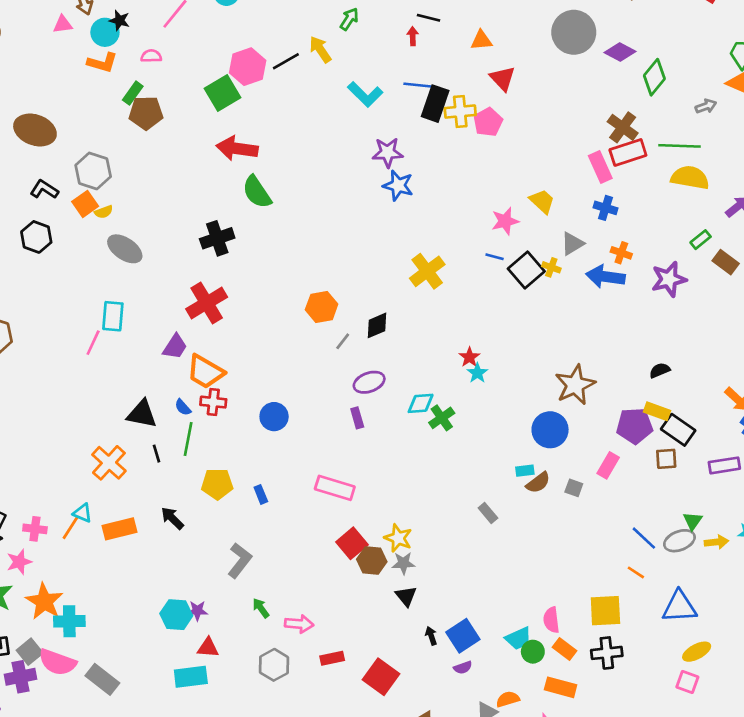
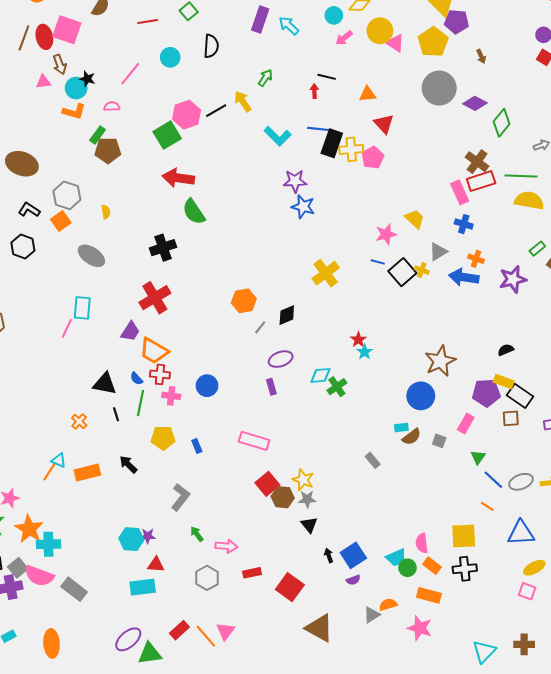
yellow semicircle: (104, 212) -> (106, 212), moved, turned -80
orange cross: (109, 463) -> (79, 421), size x0.6
green triangle: (693, 521) -> (478, 457), moved
pink cross: (35, 529) -> (171, 396), moved

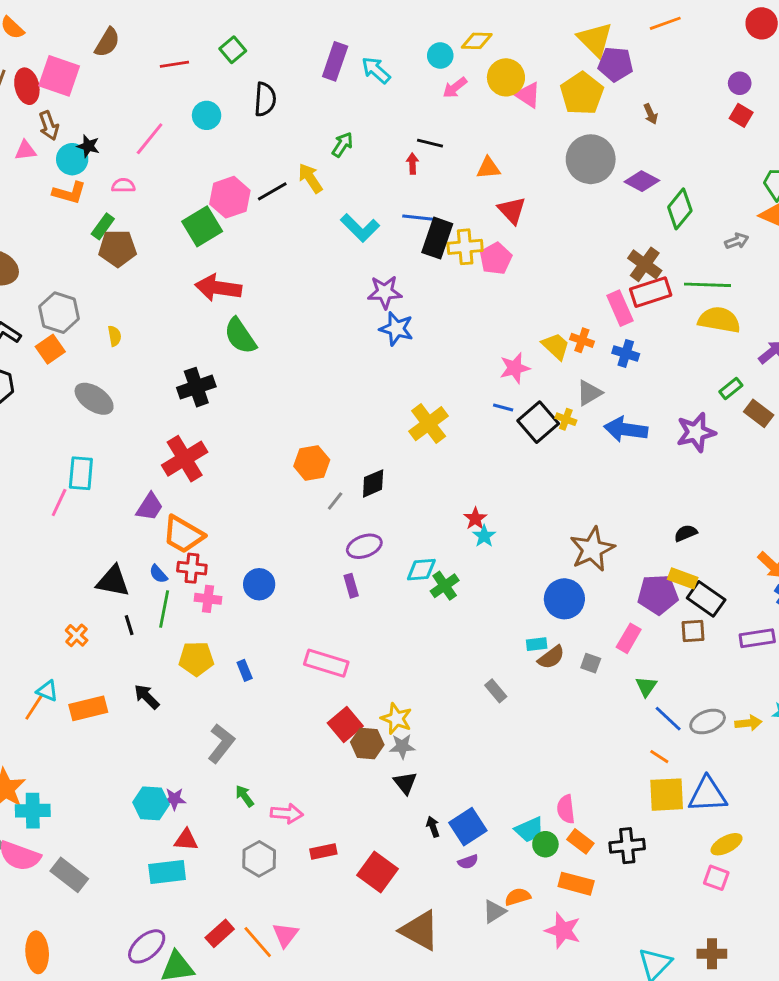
orange cross: (476, 259) -> (582, 340), moved
yellow square: (464, 536) -> (667, 795), moved

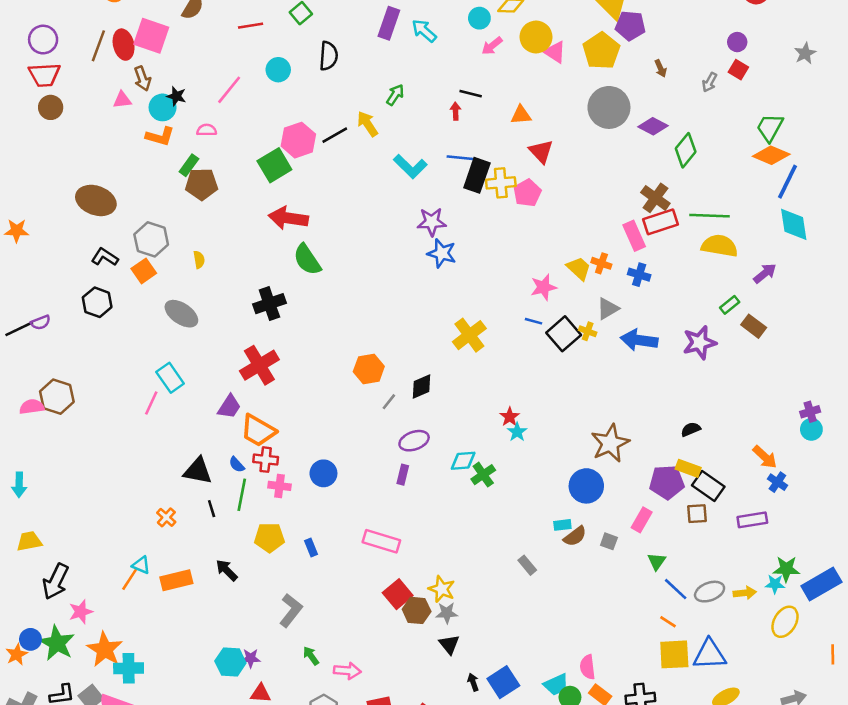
gray arrow: (737, 241) -> (710, 82), moved, turned 138
cyan rectangle: (81, 473) -> (170, 378), turned -40
purple rectangle: (351, 586) -> (403, 475), turned 30

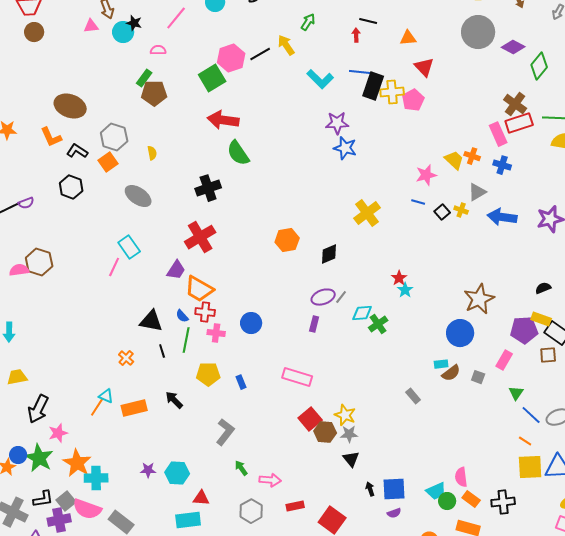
orange L-shape: (160, 136) -> (51, 137), moved, turned 50
black square: (564, 334) -> (442, 212), size x0.6
gray line: (389, 402) -> (341, 297), moved
purple star: (251, 658) -> (148, 470), moved
blue square: (503, 682) -> (394, 489), turned 30

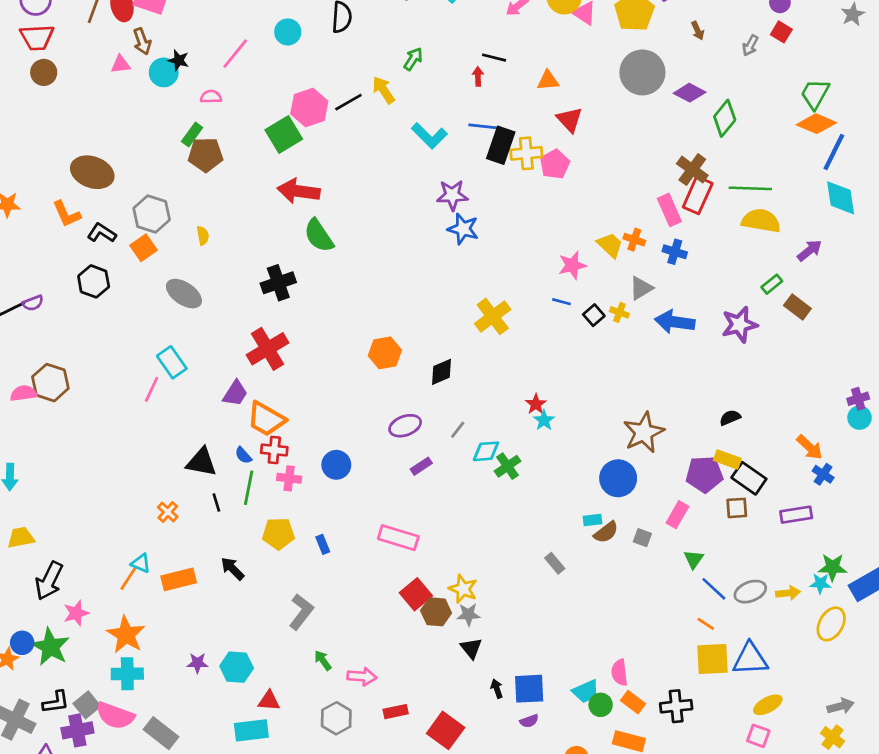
red rectangle: (519, 123) -> (698, 195), turned -48
purple ellipse: (323, 297) -> (405, 426), moved
purple rectangle: (314, 324) -> (421, 466), turned 42
orange star: (77, 463) -> (126, 635), moved

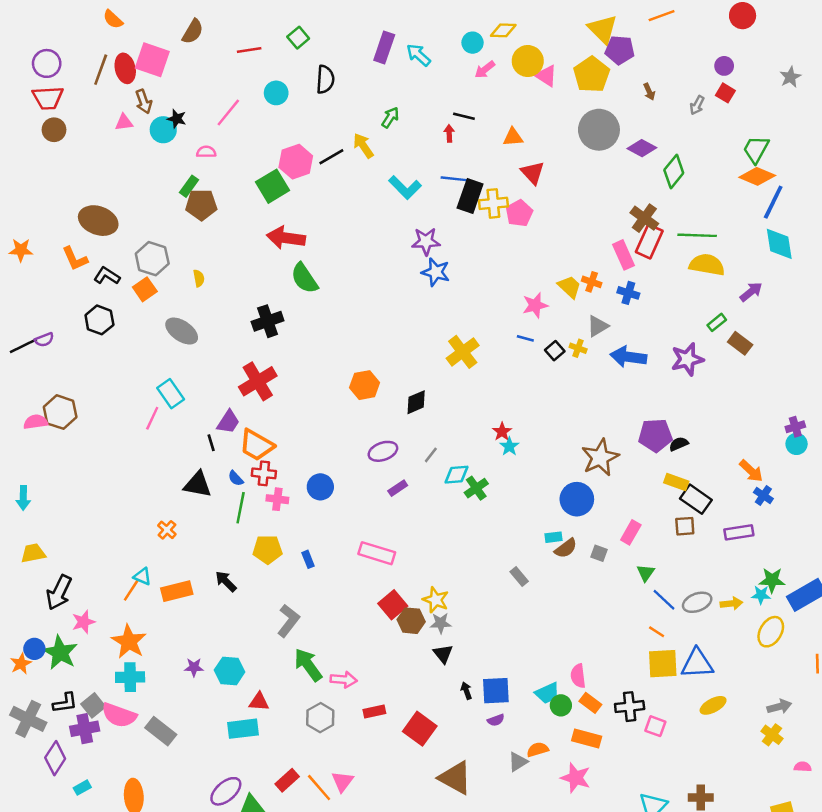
purple pentagon: (704, 474) -> (655, 435), moved
black line: (216, 503) -> (211, 443), moved
green arrow: (323, 660) -> (308, 665), size x1.8
pink square: (758, 736) -> (655, 726), moved

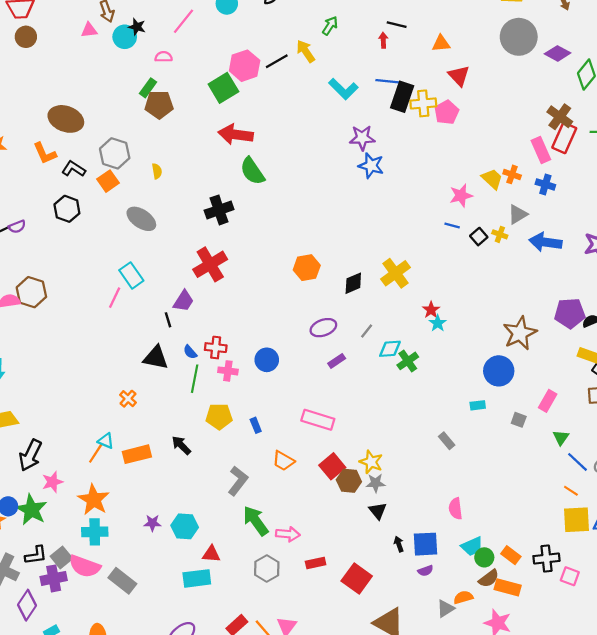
yellow cross: (463, 352) -> (396, 273), moved
orange trapezoid: (257, 445) -> (283, 461), moved, size x0.7
brown semicircle: (566, 548) -> (489, 578), moved
pink semicircle: (578, 676) -> (455, 509), moved

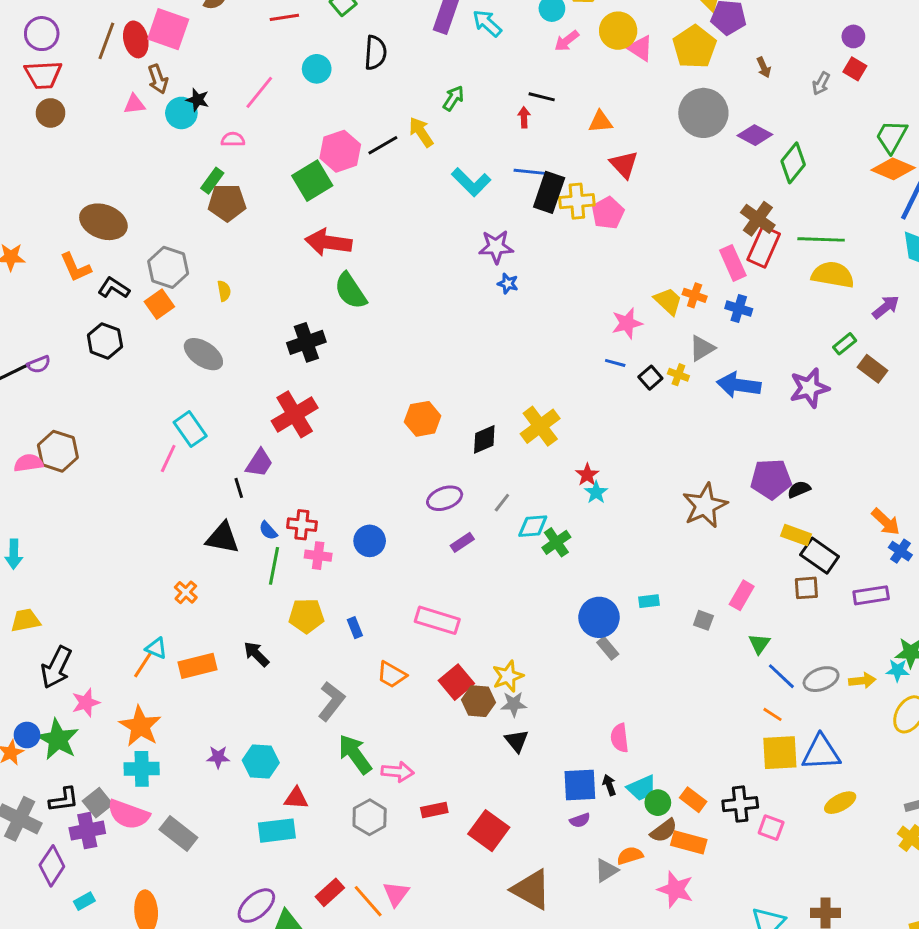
blue star: (371, 166) -> (508, 284), size x0.6
blue circle: (499, 371) -> (599, 617), moved
yellow star: (371, 462) -> (508, 676), turned 30
black arrow: (399, 544) -> (609, 785), moved

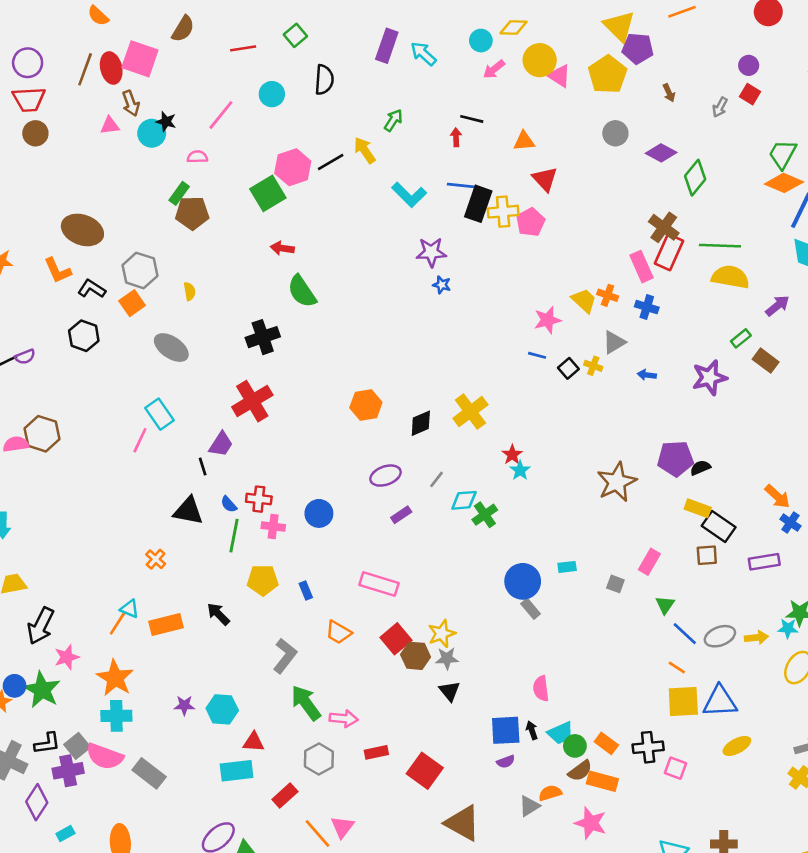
gray circle: (703, 113) -> (615, 133), size x0.6
red arrow: (328, 242) -> (282, 248), size x0.6
blue arrow: (739, 385) -> (647, 375), size x0.5
red rectangle: (330, 892) -> (285, 796), moved

